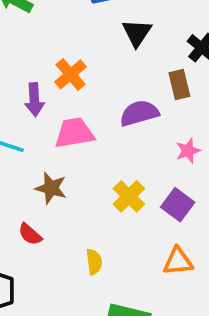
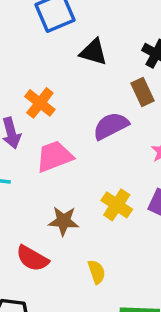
black triangle: (137, 33) -> (94, 52), turned -36
brown star: (51, 188) -> (63, 221), moved
red semicircle: (30, 234) -> (32, 258), size x1.4

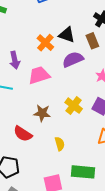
black triangle: (94, 52) -> (67, 35), moved
orange cross: (40, 103) -> (45, 43), moved

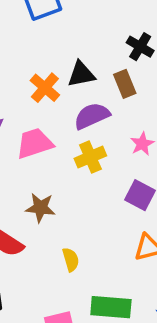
black triangle: (67, 35) -> (81, 74), turned -30
yellow cross: (74, 106) -> (90, 157), moved, turned 30

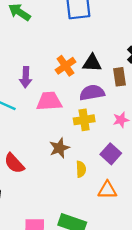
brown star: (40, 208) -> (59, 148), moved, turned 30
yellow semicircle: (71, 260) -> (81, 169), moved

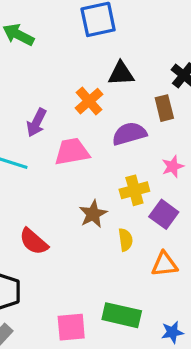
black triangle: (92, 63) -> (121, 74), moved
purple arrow: (26, 77) -> (36, 123), turned 30
yellow cross: (84, 120) -> (134, 190), moved

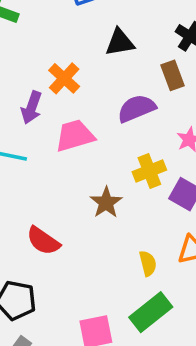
orange cross: (89, 101) -> (64, 78), moved
yellow semicircle: (125, 240) -> (148, 263), moved
green rectangle: (122, 315) -> (151, 312), turned -45

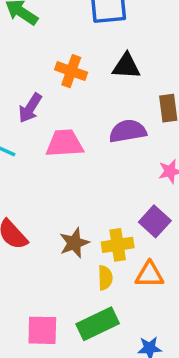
orange cross: (64, 78) -> (71, 71), moved, turned -36
yellow cross: (149, 171) -> (118, 245), moved
brown star: (106, 203) -> (74, 243), moved

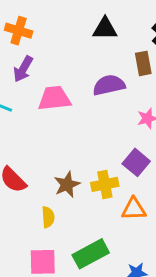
orange cross: (71, 71) -> (19, 31), moved
yellow semicircle: (105, 278) -> (48, 217), moved

